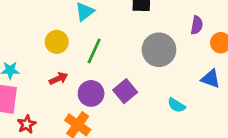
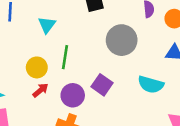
yellow circle: (57, 42) -> (37, 67), moved
cyan semicircle: (177, 105) -> (151, 85), size x1.5

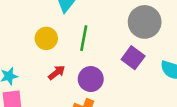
yellow circle: (37, 67) -> (46, 38), moved
purple square: (102, 85) -> (133, 58), moved

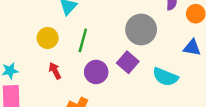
red arrow: (57, 73) -> (55, 71), turned -84
purple circle: (91, 79) -> (96, 72), moved

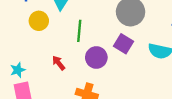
yellow circle: (48, 38) -> (39, 21), moved

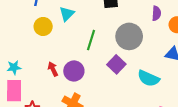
green line: (79, 31) -> (91, 40), moved
purple circle: (96, 57) -> (74, 71), moved

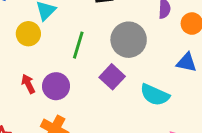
yellow circle: (43, 26) -> (28, 34), moved

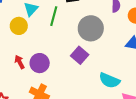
green line: (78, 45) -> (54, 16), moved
cyan semicircle: (155, 95) -> (109, 80), moved

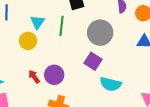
cyan semicircle: (109, 80) -> (111, 84), moved

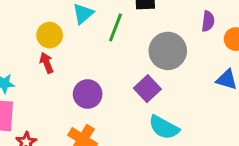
yellow circle: (28, 41) -> (50, 35), moved
red arrow: (34, 77) -> (47, 63), moved

